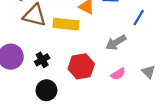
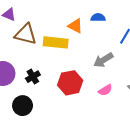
black circle: (46, 90) -> (23, 106), moved

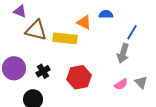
gray arrow: (103, 60) -> (123, 53), moved, turned -42
pink semicircle: (105, 90) -> (121, 84), moved

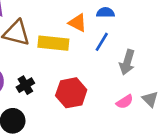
blue line: (132, 32) -> (102, 42), moved

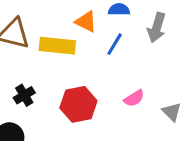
gray arrow: (127, 62) -> (157, 28), moved
pink semicircle: (125, 102) -> (134, 98), moved

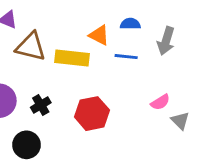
blue line: (115, 44) -> (126, 57), turned 65
pink semicircle: (134, 98) -> (160, 102), moved

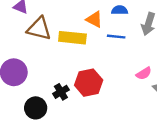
black cross: (41, 105) -> (61, 92), moved

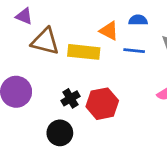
black cross: (61, 92) -> (70, 98), moved
black circle: (36, 108) -> (60, 133), moved

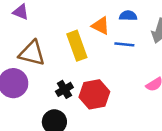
brown triangle: (45, 41) -> (32, 53), moved
yellow rectangle: (84, 52) -> (77, 46), turned 64

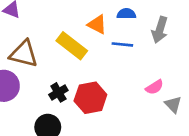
yellow rectangle: (77, 46) -> (72, 46), turned -32

